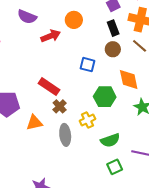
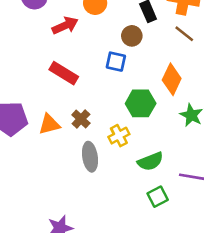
brown circle: (113, 49) -> (132, 36), moved
orange diamond: (129, 79) -> (172, 79), turned 40
red rectangle: (49, 87) -> (64, 73), moved
orange triangle: (34, 123) -> (49, 124), moved

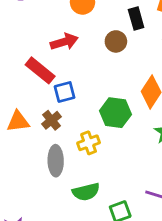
red arrow: (65, 26) -> (64, 42), moved
blue square: (116, 62) -> (65, 92), moved, turned -35
green semicircle: (150, 161) -> (86, 192), moved

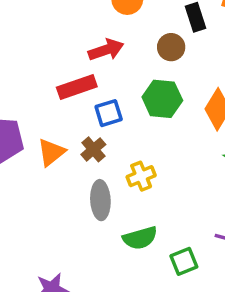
red rectangle: (40, 70) -> (77, 87), turned -56
green hexagon: (115, 113) -> (162, 99), moved
orange triangle: (18, 121) -> (51, 152), turned -30

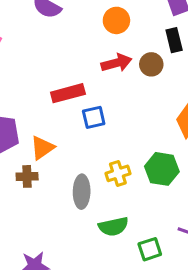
red arrow: (106, 50) -> (116, 63), moved
green hexagon: (162, 99) -> (162, 169), moved
brown cross: (93, 149) -> (27, 176), moved, turned 35

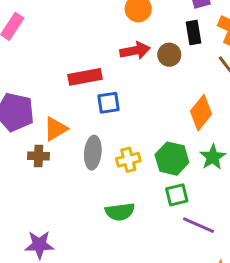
gray ellipse: (82, 192) -> (93, 153), moved
green square: (150, 249) -> (177, 195), moved

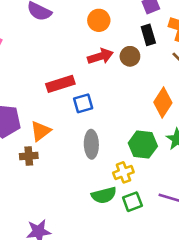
gray ellipse: (93, 153) -> (91, 144), moved
yellow cross: (128, 160) -> (123, 172), moved
green square: (177, 195) -> (132, 202), moved

